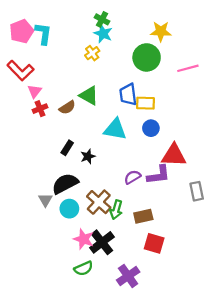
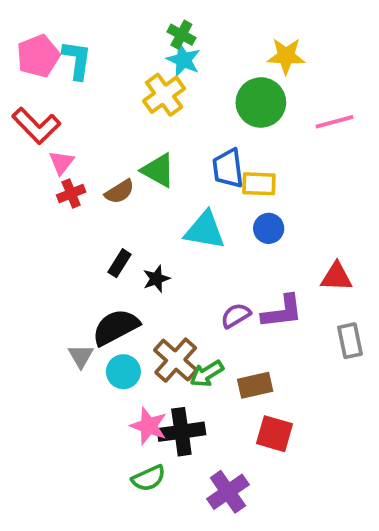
yellow cross: (92, 53) -> (164, 95), size x1.5
red triangle: (174, 155) -> (336, 277), moved, size x0.7
green arrow: (116, 210) -> (207, 374), turned 42
black cross: (102, 242) -> (181, 432), turned 30

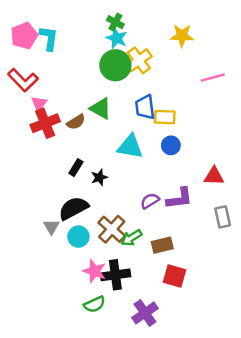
yellow cross: (164, 95) -> (139, 60), moved
green circle: (261, 102) -> (115, 65), moved
red cross: (71, 194) -> (45, 123), size x1.6

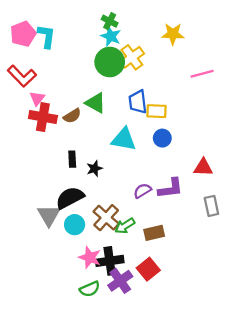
red cross: (45, 123) -> (43, 117), turned 32
black rectangle: (76, 168) -> (72, 159), turned -35
gray triangle: (51, 227) -> (49, 215), size x1.5
red square: (175, 276) -> (148, 269), moved, turned 35
purple cross: (145, 313) -> (120, 281), moved

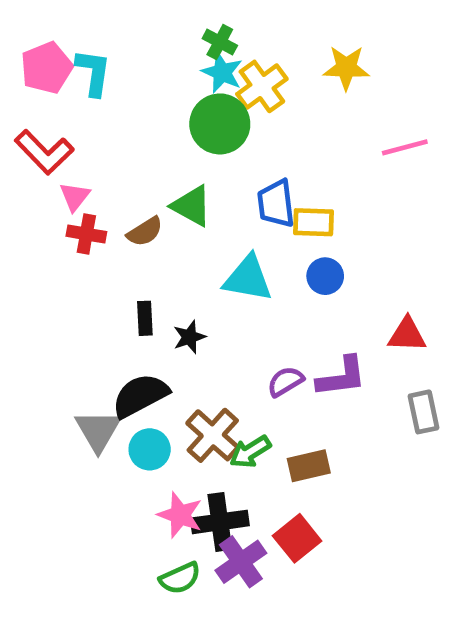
yellow cross: (132, 57) -> (262, 86), moved
red cross: (43, 117) -> (86, 234), size x0.7

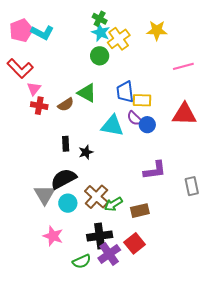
cyan L-shape: (93, 72) -> (42, 32), turned 110
green circle: (220, 124) -> (100, 56), size x0.7
red triangle: (407, 335) -> (184, 114), moved, size x1.4
purple semicircle: (285, 381) -> (135, 118), moved, turned -105
pink star: (180, 515) -> (53, 236), moved

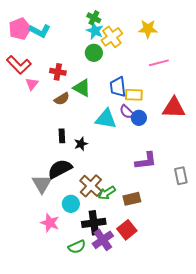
pink line: (183, 66) -> (159, 63), moved
red cross: (39, 106) -> (58, 72), moved
cyan circle: (68, 203) -> (71, 204), moved

